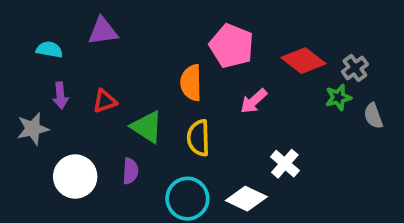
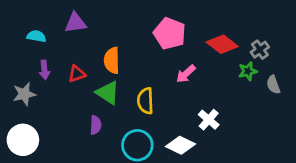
orange semicircle: (191, 83) -> (112, 60), moved
white circle: (75, 177) -> (23, 140), moved

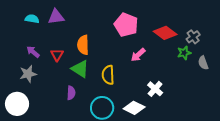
cyan semicircle: (36, 36) -> (32, 19), moved
purple arrow: (44, 70) -> (33, 52), turned 136
red triangle: (77, 74) -> (57, 55), turned -40
gray star: (24, 94) -> (28, 74), moved

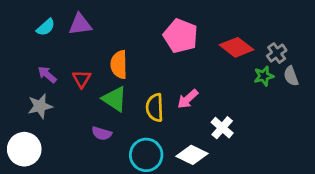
cyan semicircle: (32, 19) -> (46, 27), turned 128
pink arrow: (138, 55) -> (188, 99), moved
gray semicircle: (203, 63) -> (291, 76), moved
purple semicircle: (71, 93) -> (102, 133), turned 104

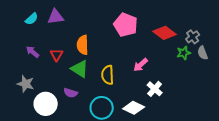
pink arrow: (188, 99) -> (141, 65), moved
gray star: (40, 106) -> (26, 84), moved, turned 30
white circle: (24, 149) -> (46, 104), moved

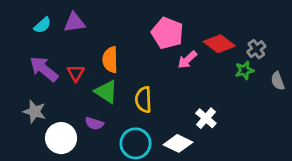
purple arrow: (33, 52) -> (44, 69), size x1.6
gray semicircle: (203, 53) -> (278, 81), moved
pink arrow: (141, 65) -> (187, 60), moved

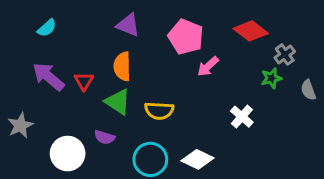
purple triangle: (74, 22) -> (128, 25), moved, turned 30
red diamond: (219, 44) -> (251, 31), moved
yellow semicircle: (143, 100) -> (159, 111), turned -85
gray star: (35, 112) -> (20, 125), moved, turned 30
white cross: (206, 118) -> (242, 117), moved

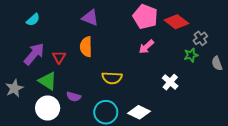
pink pentagon: (186, 37) -> (145, 17), moved
purple arrow: (48, 77) -> (34, 54), turned 90
green triangle: (118, 102) -> (48, 81), moved

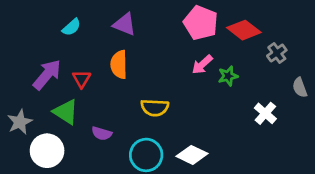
cyan semicircle: (33, 20) -> (71, 27), moved
green star: (191, 55) -> (228, 76), moved
white cross: (170, 82) -> (265, 113), moved
white circle: (48, 108) -> (47, 151), moved

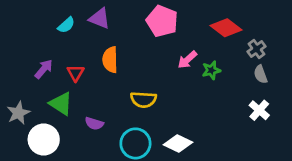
pink pentagon: (201, 23) -> (162, 21), moved
purple triangle: (125, 24) -> (100, 18), moved
purple arrow: (47, 75) -> (44, 69), size x0.7
gray semicircle: (300, 87) -> (261, 74), moved
white cross: (265, 113) -> (259, 110), moved

